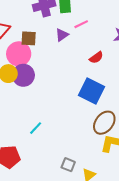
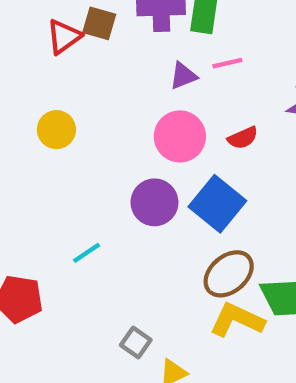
brown square: (29, 38) -> (99, 23), moved
pink circle: (19, 54) -> (180, 136), moved
purple circle: (23, 75) -> (154, 202), moved

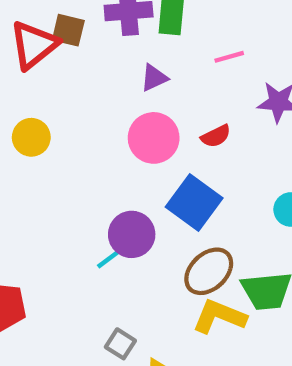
red triangle: (64, 37) -> (34, 45), size x1.4
pink line: (227, 63) -> (229, 57), moved
purple circle: (154, 202) -> (132, 234), moved
cyan line: (86, 253) -> (110, 258), moved

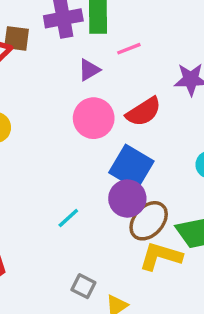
pink line: (229, 57) -> (129, 49), moved
red semicircle: (216, 136) -> (144, 112), size x1.5
purple circle: (132, 234) -> (127, 198), moved

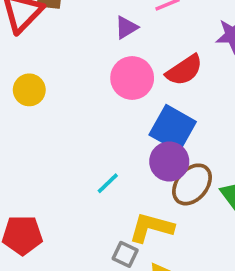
yellow L-shape: (161, 256) -> (151, 228), moved

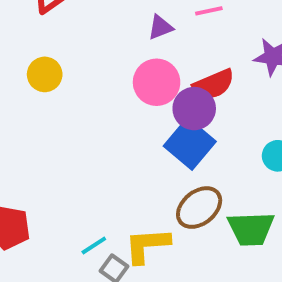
purple circle: (169, 161) -> (194, 109), moved
cyan line: (108, 183) -> (94, 246), moved
yellow L-shape: (151, 228) -> (147, 245), turned -30

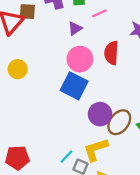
red semicircle: (214, 84) -> (111, 53), turned 130
purple circle: (194, 109) -> (100, 114), moved
blue square: (190, 144) -> (74, 86), moved

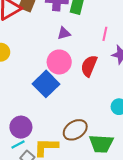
pink line: (99, 13) -> (105, 34), moved, turned -72
purple circle: (100, 114) -> (21, 127), moved

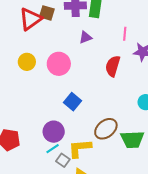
pink circle: (59, 62) -> (59, 64), moved
blue square: (46, 84) -> (72, 102), moved, size x0.7

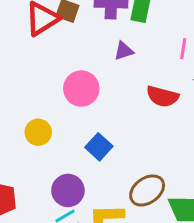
yellow circle: (27, 62) -> (38, 132), moved
red semicircle: (113, 66) -> (163, 96), turned -95

